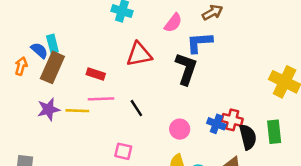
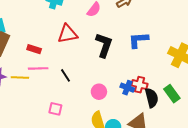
blue L-shape: (199, 43) -> (138, 40), moved
green rectangle: (274, 132) -> (172, 94), turned -30

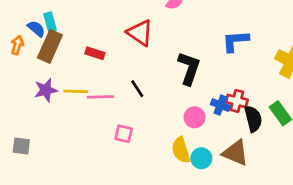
red triangle: (68, 34) -> (140, 33), turned 45
black L-shape: (104, 45) -> (189, 68), moved
pink line: (38, 68) -> (100, 97), moved
pink circle: (99, 92) -> (195, 117), moved

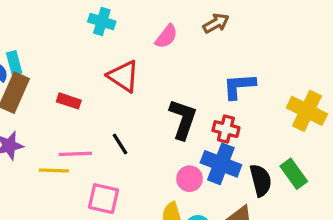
yellow line: (76, 91) -> (54, 170), moved
red cross: (237, 101) -> (226, 129), moved
blue cross: (220, 105) -> (221, 164), size x1.6
pink square: (124, 134) -> (103, 199), size x1.4

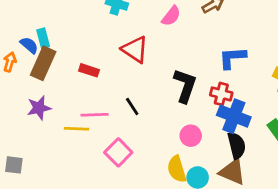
blue cross: (221, 164) -> (234, 116), moved
black semicircle: (261, 180) -> (237, 145), moved
pink square: (103, 199) -> (118, 152), turned 32

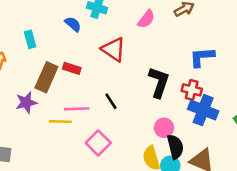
blue semicircle: (29, 45) -> (73, 24), moved
brown rectangle: (43, 63) -> (46, 77), moved
black semicircle: (237, 145) -> (175, 147), moved

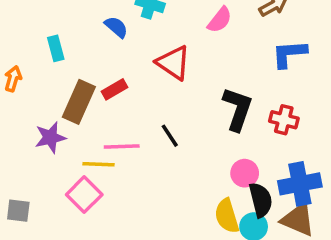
blue L-shape: (202, 57) -> (289, 54), moved
red rectangle: (72, 68) -> (115, 89), turned -48
blue cross: (203, 110) -> (300, 184), moved, turned -32
pink square: (98, 143) -> (84, 195), moved

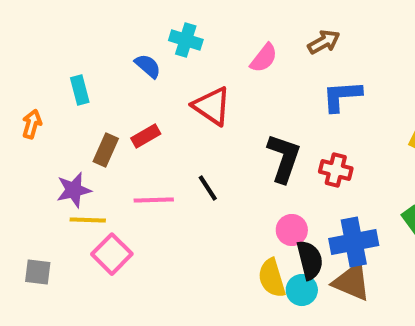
brown rectangle: (79, 102) -> (106, 150), size x0.7
yellow line: (98, 164) -> (88, 220), moved

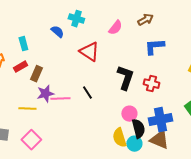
red rectangle: (146, 136) -> (20, 67), moved
purple star: (74, 190) -> (45, 94), moved
pink square: (112, 254) -> (31, 140), moved

